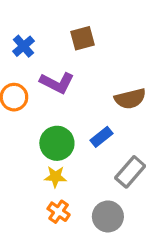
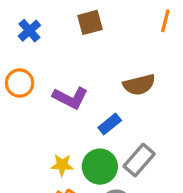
purple L-shape: (57, 83) -> (70, 98), moved
green circle: (57, 143) -> (100, 167), moved

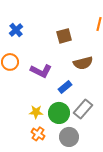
brown square: (90, 22) -> (64, 36), moved

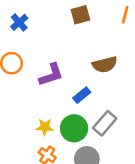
brown square: (64, 36) -> (80, 15), moved
purple L-shape: (41, 71) -> (51, 75), turned -45

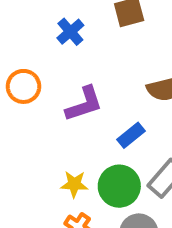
blue cross: (19, 22) -> (70, 32), moved

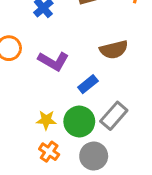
purple L-shape: (84, 104) -> (53, 61), turned 48

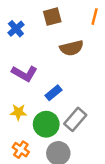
brown semicircle: (114, 50) -> (72, 48), moved
yellow star: (46, 120) -> (18, 112), moved

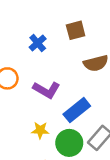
blue rectangle: (53, 93) -> (77, 110), size x1.5

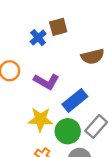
brown square: (76, 30) -> (58, 27), moved
yellow star: (40, 130) -> (40, 119), size x1.5

